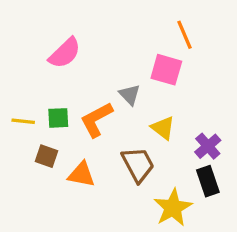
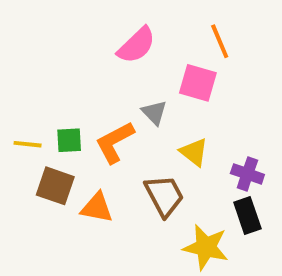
pink semicircle: (65, 53) -> (136, 45), moved
purple cross: (208, 146) -> (247, 174), turned -30
brown square: (47, 156) -> (55, 186), size x1.4
yellow star: (173, 208) -> (206, 247), turned -30

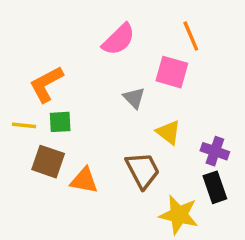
orange L-shape: (115, 142) -> (46, 84), moved

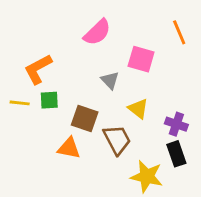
orange line: (191, 36) -> (179, 32), moved
brown square: (48, 162) -> (85, 118), moved

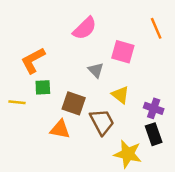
yellow line: (20, 103) -> (17, 102), moved

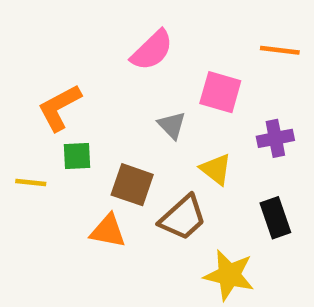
orange line: (156, 28) -> (280, 50), turned -60
purple cross: (154, 108) -> (275, 138), moved, turned -30
brown trapezoid: (102, 122) -> (183, 218), turned 76
black rectangle: (154, 134) -> (275, 218), moved

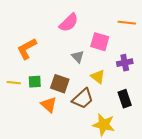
green square: (77, 156) -> (35, 82), moved
orange triangle: (108, 231) -> (49, 105), turned 30

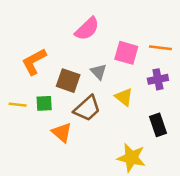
orange line: (127, 23) -> (160, 48), moved
brown square: (60, 84) -> (68, 81), moved
brown trapezoid: (83, 99) -> (87, 108), moved

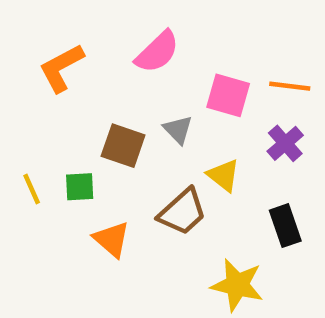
orange L-shape: (34, 62) -> (61, 68), moved
purple cross: (158, 79) -> (285, 143), turned -30
yellow line: (18, 105) -> (32, 189), turned 60
brown trapezoid: (87, 108) -> (182, 212), moved

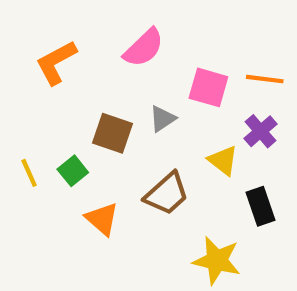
gray triangle: (178, 130) -> (163, 119), turned 40
yellow triangle: (224, 175) -> (223, 160), moved
green square: (80, 187) -> (73, 171), turned -36

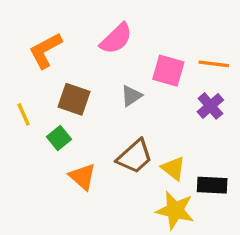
brown square: (112, 133) -> (74, 99), moved
yellow triangle: (223, 160) -> (173, 168), moved
yellow line: (29, 173) -> (24, 114), moved
black rectangle: (261, 206) -> (212, 185), moved, turned -68

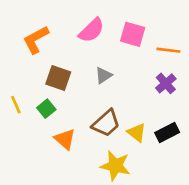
pink square: (168, 71) -> (133, 34), moved
yellow line: (24, 114) -> (16, 105), moved
black rectangle: (212, 185) -> (167, 133), moved, turned -30
yellow star: (175, 210) -> (115, 166), moved

